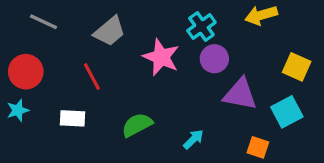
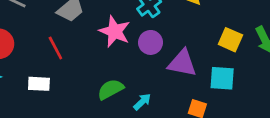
purple circle: (214, 59) -> (151, 42), moved
cyan square: (287, 112) -> (222, 78), turned 32
green semicircle: (137, 125) -> (111, 89), moved

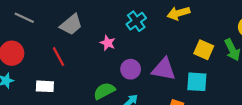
pink star: (115, 31) -> (108, 43), size x0.6
purple circle: (151, 42) -> (131, 69), moved

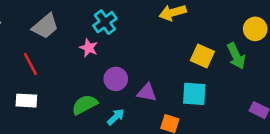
cyan cross: (136, 21) -> (105, 22), moved
purple triangle: (164, 69) -> (147, 92), moved, size x0.7
white rectangle: (45, 86) -> (26, 101), moved

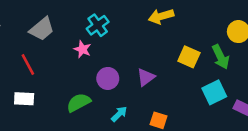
purple triangle: (147, 92) -> (146, 77), moved, turned -48
cyan square: (194, 94) -> (214, 92), moved, turned -30
cyan arrow: (116, 117) -> (119, 114), moved

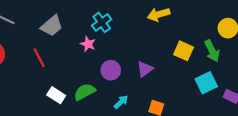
white rectangle: (24, 99) -> (56, 95), moved, turned 30

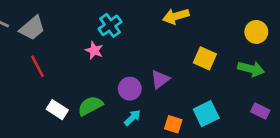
gray trapezoid: (52, 26) -> (32, 28), moved
green arrow: (212, 51) -> (251, 69), moved, turned -50
purple circle: (111, 70) -> (130, 89), moved
cyan square: (206, 83) -> (206, 114), moved

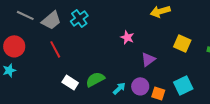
cyan cross: (110, 25) -> (79, 18), moved
pink star: (94, 50) -> (127, 37), moved
purple circle: (130, 89) -> (140, 86), moved
cyan arrow: (132, 118) -> (119, 88), moved

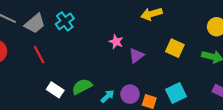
purple triangle: (148, 59) -> (136, 56), moved

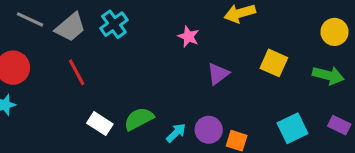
pink star: (116, 42) -> (188, 37), moved
cyan square: (176, 93) -> (293, 128), moved

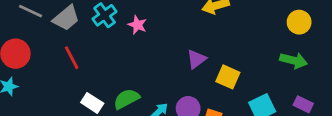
pink star: (188, 37) -> (137, 25), moved
yellow square: (274, 63) -> (228, 77), moved

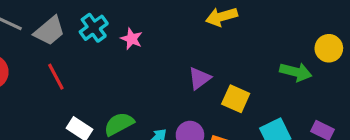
yellow circle: (299, 22) -> (329, 48), moved
green arrow: (294, 60) -> (296, 72), moved

